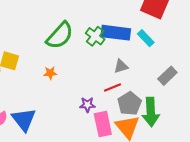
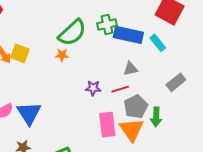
green cross: (95, 36) -> (107, 25), moved, turned 36
orange star: (50, 73) -> (62, 55), moved
purple star: (87, 105) -> (93, 88), moved
green arrow: (151, 112) -> (156, 117), size x0.7

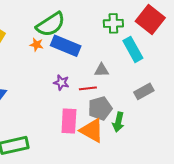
green cross: (107, 25) -> (113, 23), moved
blue rectangle: (128, 35) -> (66, 46), moved
cyan rectangle: (158, 43) -> (133, 49), size x1.4
orange triangle: (132, 130) -> (92, 130), turned -36

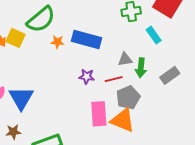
green semicircle: (51, 24) -> (41, 19), moved
cyan rectangle: (133, 49) -> (154, 35), size x0.7
green arrow: (118, 122) -> (141, 68), moved

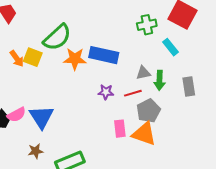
orange star: (57, 42) -> (75, 59), size x1.6
gray rectangle: (170, 75) -> (189, 87), turned -60
pink rectangle: (99, 114) -> (120, 129), size x0.7

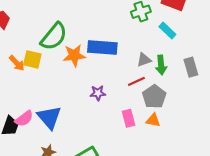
purple star: (106, 92) -> (98, 93), moved
orange triangle: (144, 134) -> (153, 120), size x0.6

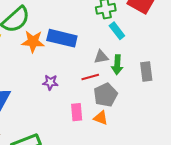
cyan rectangle: (167, 31) -> (117, 31), moved

